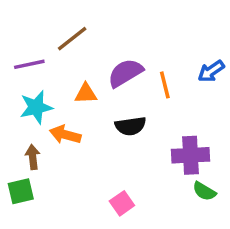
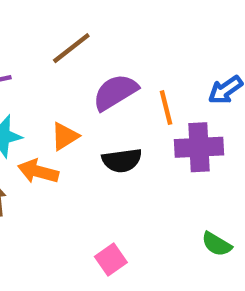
brown line: (72, 39) -> (71, 48), moved
orange triangle: (86, 93) -> (65, 136), moved, turned -30
purple cross: (191, 155) -> (199, 147), moved

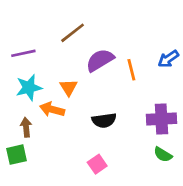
orange triangle: (65, 136) -> (68, 88), turned -30
purple cross: (199, 147) -> (161, 119), moved
black semicircle: (122, 160) -> (104, 120), moved

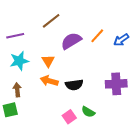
orange line: (131, 70) -> (97, 36), moved, turned 56
orange arrow: (52, 109) -> (49, 81), moved
green semicircle: (163, 155) -> (88, 112), moved

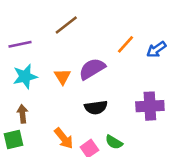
purple semicircle: (71, 41) -> (92, 69), moved
orange arrow: (49, 81) -> (64, 138), moved, turned -144

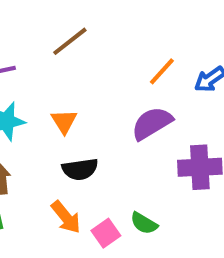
purple semicircle: (92, 69) -> (152, 123), moved
black semicircle: (96, 107) -> (80, 169), moved

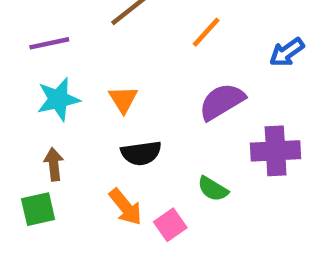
orange line: (162, 71) -> (206, 32), moved
green semicircle: (144, 223) -> (213, 189), moved

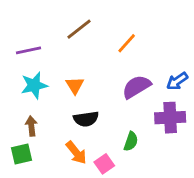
blue arrow: (287, 52) -> (177, 81), moved
green semicircle: (213, 189) -> (131, 141), turned -102

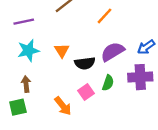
black semicircle: (86, 119) -> (85, 63), moved
green semicircle: (131, 141) -> (108, 83), moved
pink square: (104, 164) -> (86, 92), moved

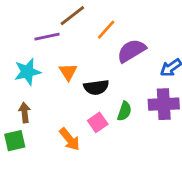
orange line: (105, 16) -> (106, 30), moved
purple line: (24, 22) -> (47, 37), moved
purple semicircle: (113, 52) -> (131, 51), moved

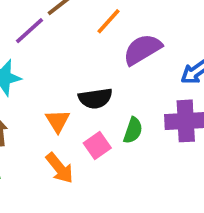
purple line: (47, 37) -> (29, 31), turned -30
orange triangle: (68, 72) -> (58, 121), moved

